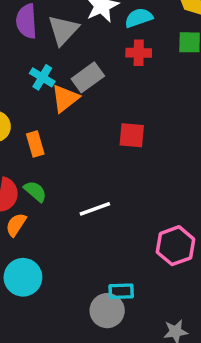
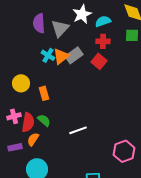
orange triangle: (65, 98) -> (61, 56), moved
red square: (132, 135) -> (99, 61), moved, turned 35

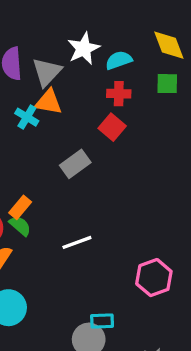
gray rectangle: (74, 55) -> (75, 164), moved
orange triangle: (61, 56) -> (49, 102), moved, turned 48
orange rectangle: (44, 93) -> (20, 207), moved, turned 56

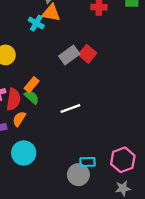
red square: (112, 127) -> (88, 54), moved
pink hexagon: (154, 278) -> (123, 160), moved

